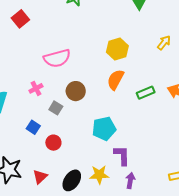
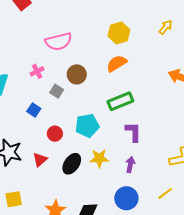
orange semicircle: (115, 80) -> (117, 63), turned 30
green rectangle: (146, 93) -> (120, 101), moved, size x1.4
cyan pentagon: (104, 129) -> (87, 126), moved
red circle: (53, 143) -> (55, 134), moved
purple L-shape: (122, 155) -> (133, 132), moved

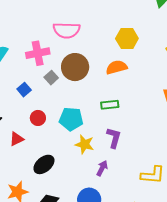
pink cross: (37, 71) -> (38, 53), size x1.6
brown circle: (77, 74) -> (75, 67), size x1.4
green rectangle: (120, 101) -> (110, 105), size x0.7
yellow star: (99, 158) -> (84, 144), moved
black ellipse: (72, 164) -> (44, 164), moved

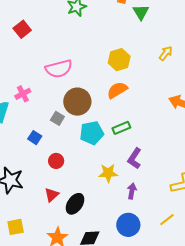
pink cross: (38, 53) -> (23, 94), moved, size x0.7
cyan pentagon: (71, 119) -> (92, 133), moved
purple L-shape: (114, 138) -> (134, 158), turned -145
red triangle: (17, 139) -> (52, 195), moved

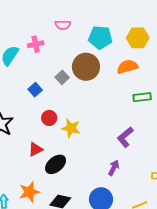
pink semicircle: (59, 69) -> (63, 25), moved, size x0.6
green rectangle: (121, 128) -> (142, 97), moved
cyan pentagon: (92, 133) -> (100, 38), moved
yellow star: (108, 173) -> (71, 128), moved

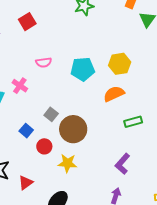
pink cross: (36, 44) -> (20, 86), turned -35
brown circle: (86, 67) -> (73, 129), moved
red circle: (49, 118) -> (44, 146), moved
red triangle: (36, 149) -> (26, 183), moved

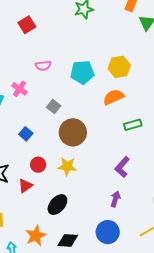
gray square: (51, 114) -> (54, 107), moved
red circle: (44, 146) -> (38, 165), moved

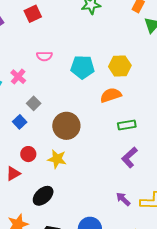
gray square: (54, 107) -> (34, 103), moved
purple L-shape: (122, 167) -> (129, 157), moved
purple arrow: (115, 199) -> (123, 199), moved, turned -70

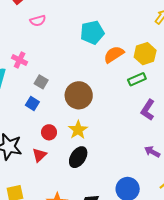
pink semicircle: (44, 56) -> (38, 21), moved
yellow hexagon: (120, 66) -> (145, 54), moved
cyan pentagon: (83, 67) -> (92, 33), moved
yellow star: (57, 159) -> (78, 130), turned -30
black ellipse: (43, 196) -> (78, 157), moved

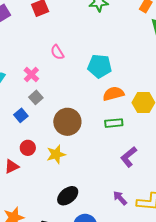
pink semicircle: (38, 21) -> (57, 52), moved, turned 56
pink cross: (20, 60) -> (31, 74), moved
green rectangle: (137, 79) -> (114, 123), moved
black ellipse: (78, 157) -> (68, 196), moved

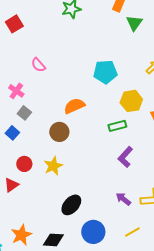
cyan pentagon: (100, 66) -> (105, 72), moved
orange semicircle: (113, 94) -> (74, 106), moved
brown circle: (67, 122) -> (59, 132), size x0.7
green rectangle: (114, 123) -> (117, 126), moved

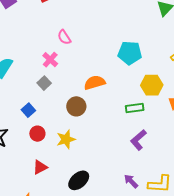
pink cross: (16, 91) -> (50, 60), moved
blue square: (12, 133) -> (28, 110), moved
red triangle: (11, 185) -> (40, 167), moved

